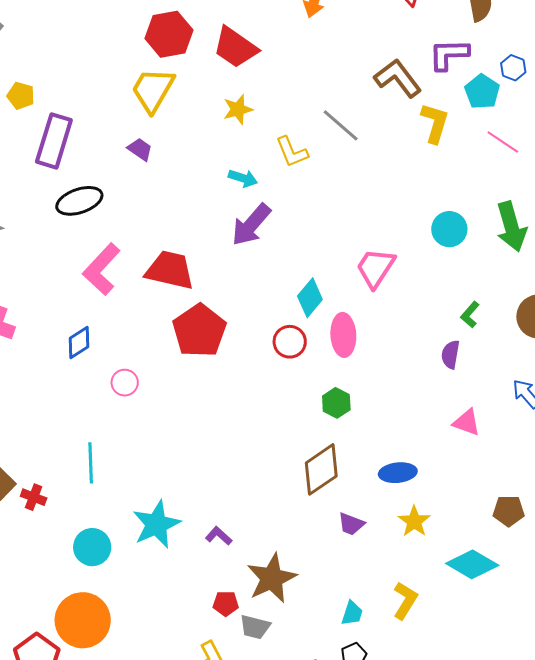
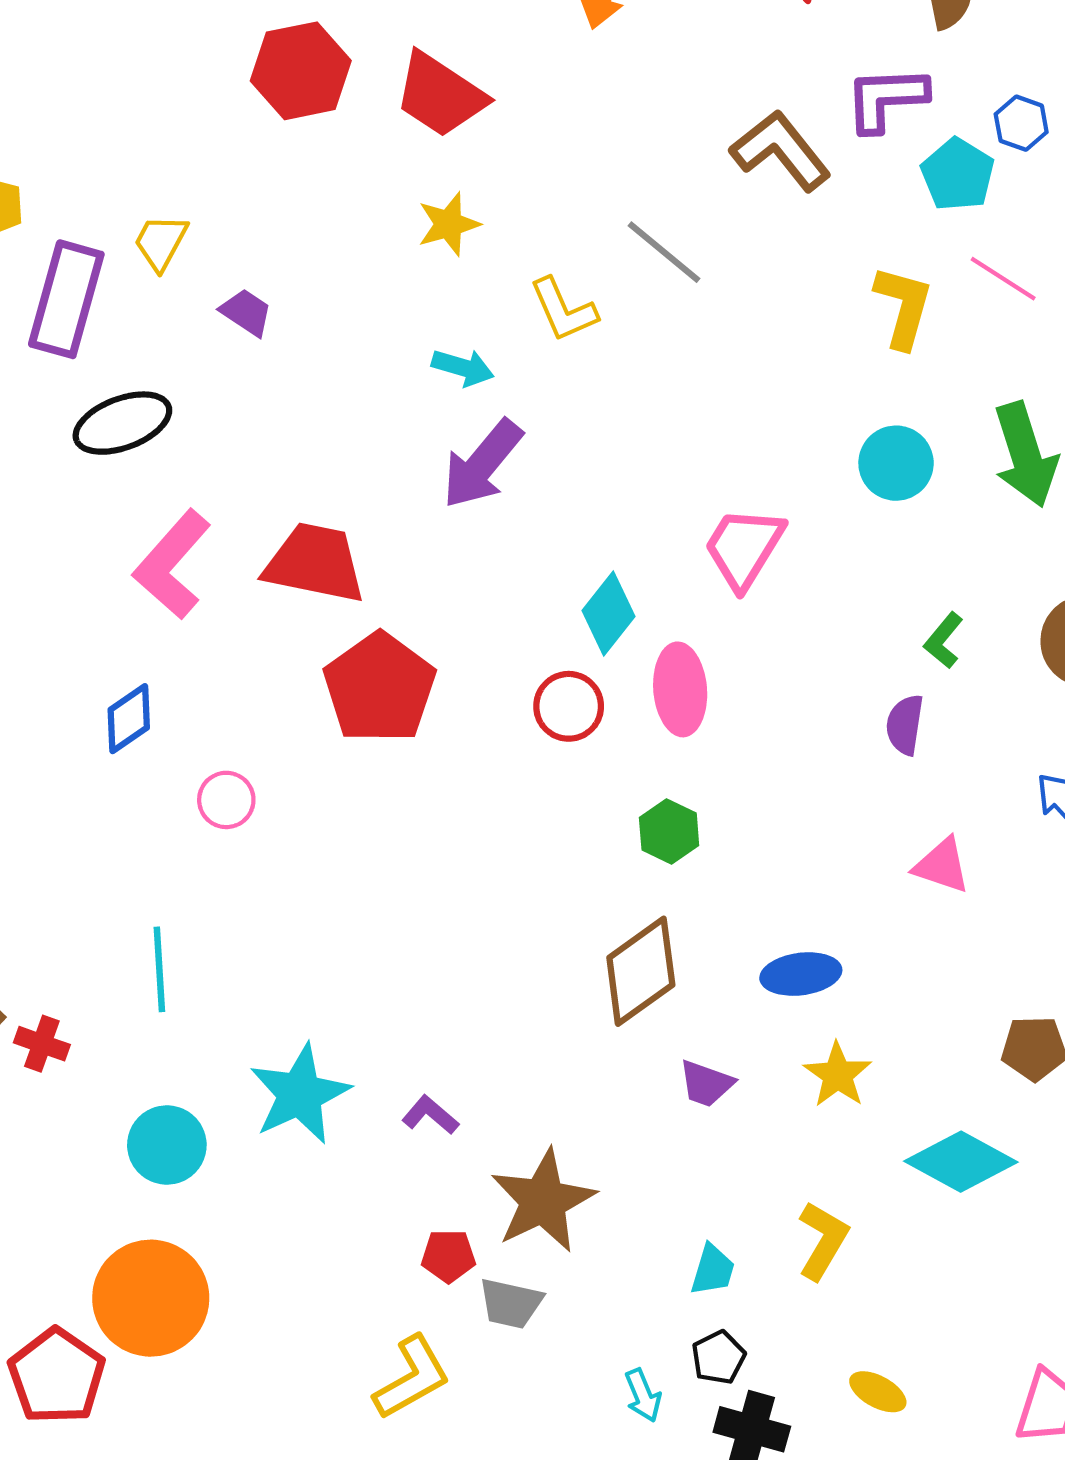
yellow trapezoid: (153, 90) -> (161, 242), moved, size x0.6
yellow L-shape: (435, 123) -> (903, 307), moved

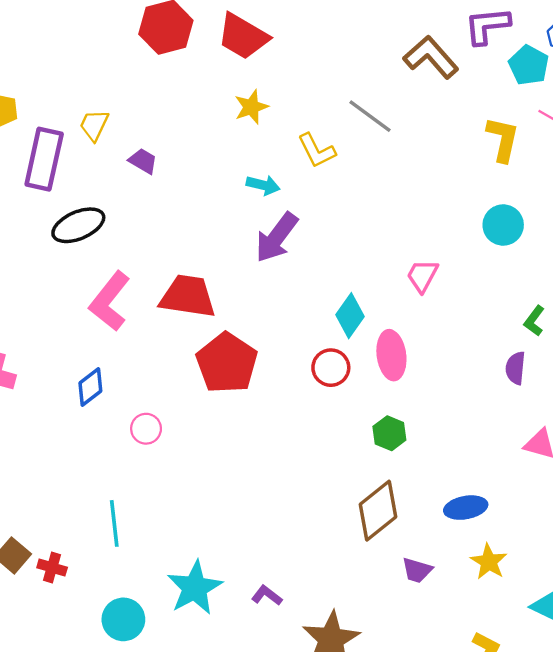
pink trapezoid: (744, 548) -> (422, 276), size x0.7

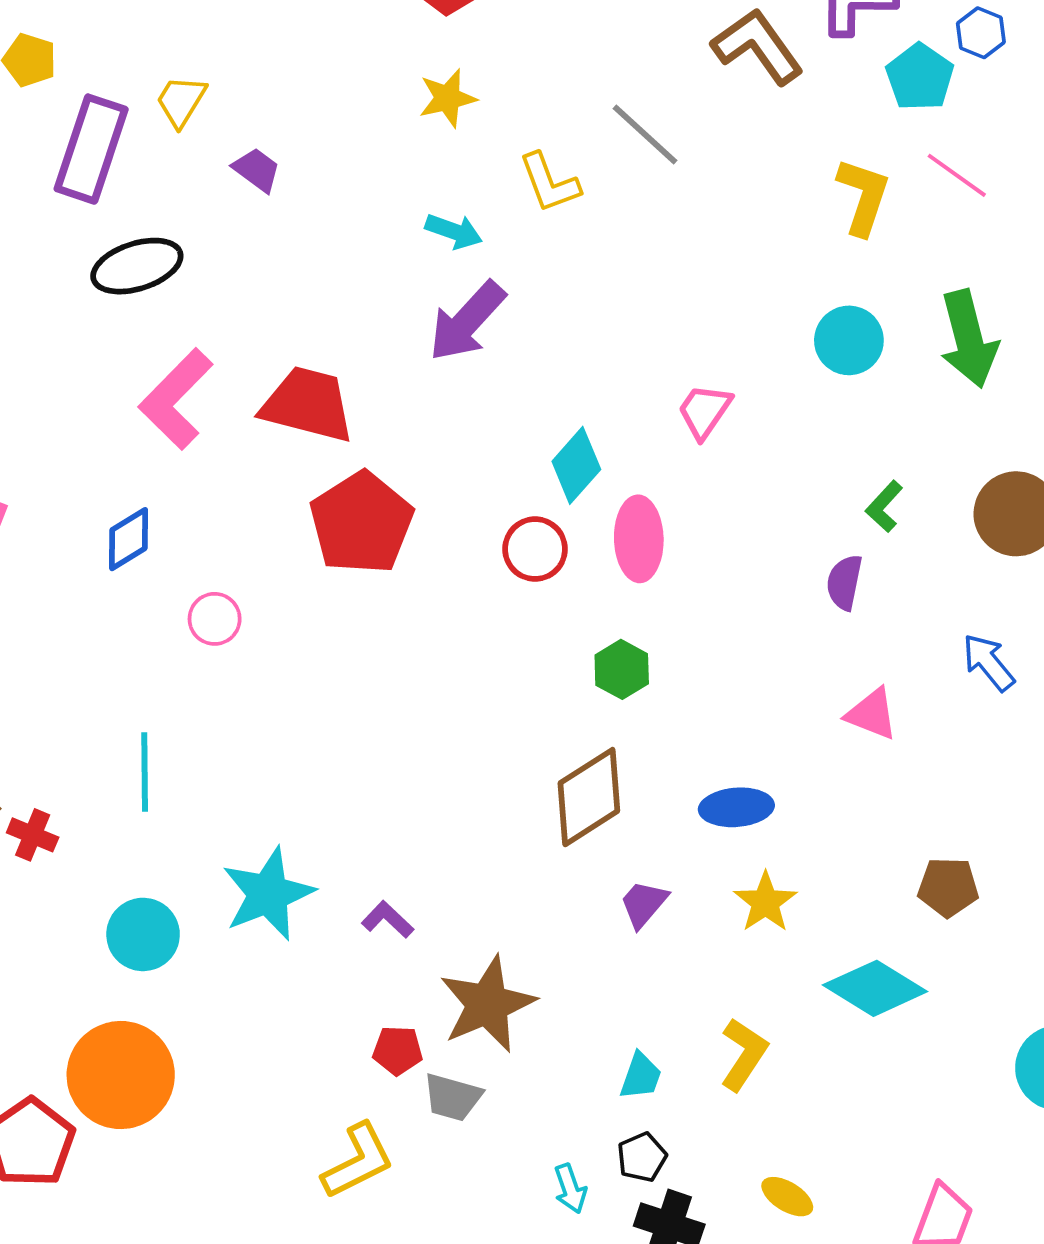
purple trapezoid: (417, 570) -> (644, 904), turned 108

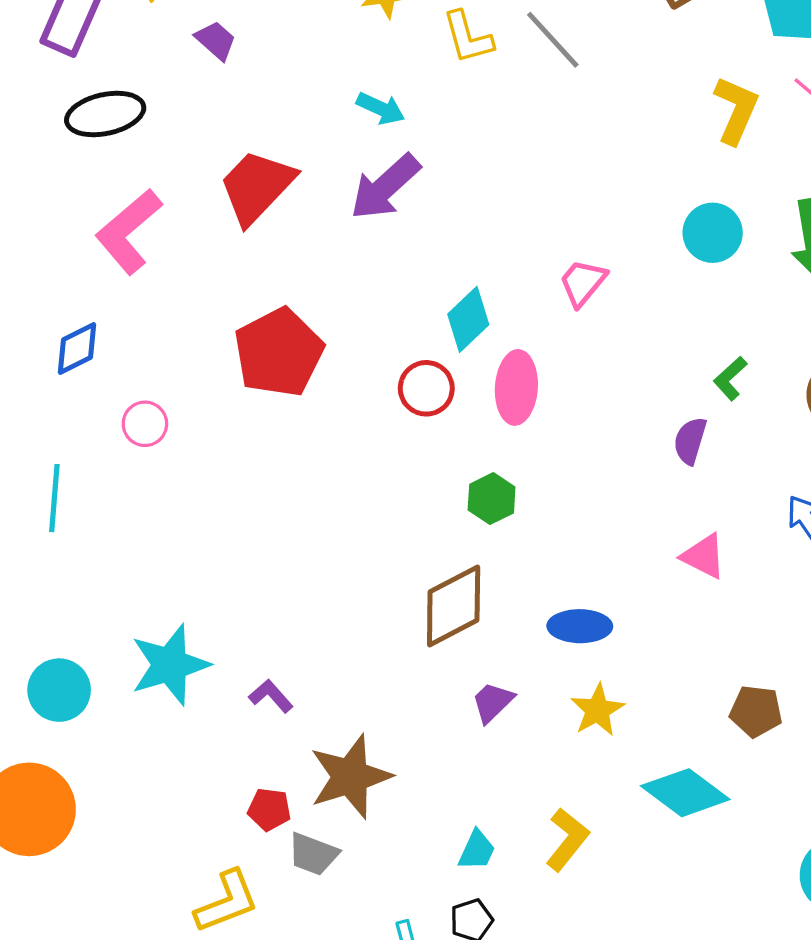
yellow L-shape: (549, 183) -> (468, 37), moved
red trapezoid: (308, 404) -> (257, 187), moved, turned -66
cyan line: (145, 772) -> (54, 498), moved

